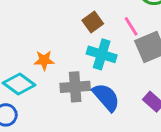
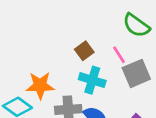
orange star: (44, 60) -> (40, 85), size x1.5

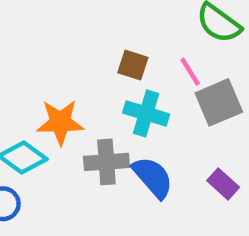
brown square: (84, 51) -> (133, 65), turned -36

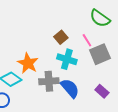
brown square: (133, 65) -> (61, 37), turned 32
orange star: (60, 122) -> (28, 63), turned 30

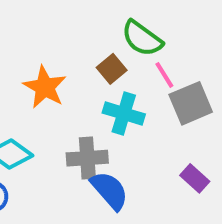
green semicircle: (100, 18) -> (142, 38), moved
orange star: (28, 63) -> (45, 87), moved
blue semicircle: (70, 88) -> (110, 190), moved

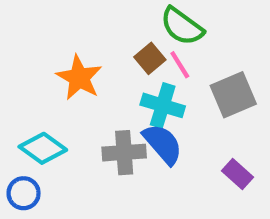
pink line: (164, 75) -> (180, 65), moved
blue semicircle: (110, 190) -> (163, 144), moved

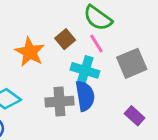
brown square: (150, 58) -> (65, 39), moved
blue semicircle: (163, 144) -> (85, 96), turned 32

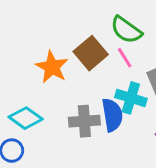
brown square: (65, 39) -> (91, 53), size x1.5
cyan cross: (85, 70) -> (131, 98), moved

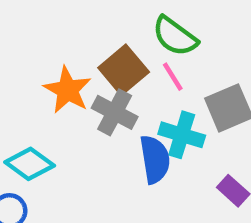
gray cross: (84, 121) -> (115, 112), moved, turned 32

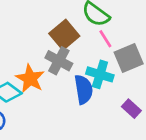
pink line: (173, 77) -> (105, 39), moved
orange star: (68, 90) -> (30, 79), moved

